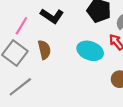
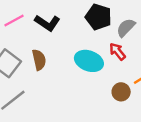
pink line: (21, 26) -> (14, 21), moved, turned 30

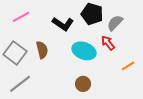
black L-shape: (47, 23) -> (63, 24), moved
brown circle: (121, 92) -> (83, 84), moved

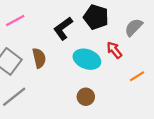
gray semicircle: (115, 23) -> (134, 27), moved
black L-shape: (63, 24) -> (63, 28), turned 110

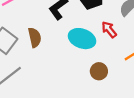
brown circle: (86, 97) -> (99, 71), moved

